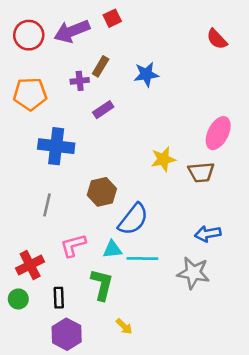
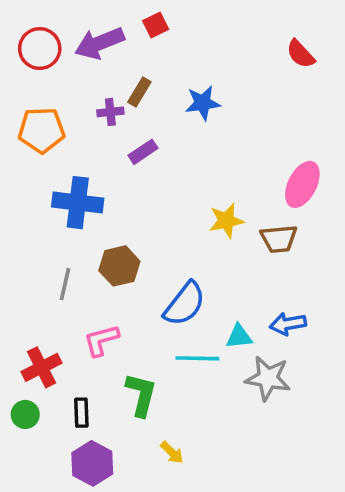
brown hexagon: (102, 192) -> (119, 266), moved
cyan triangle: (112, 249) -> (239, 337), moved

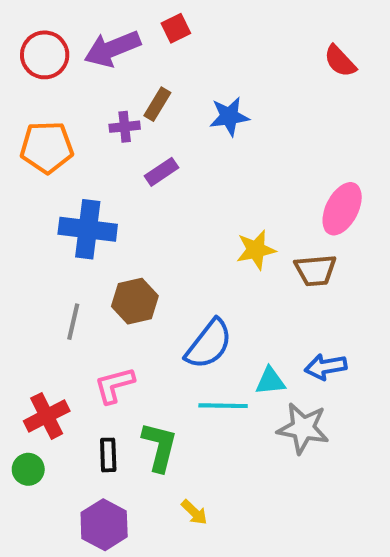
black rectangle: (81, 413) -> (108, 455), moved

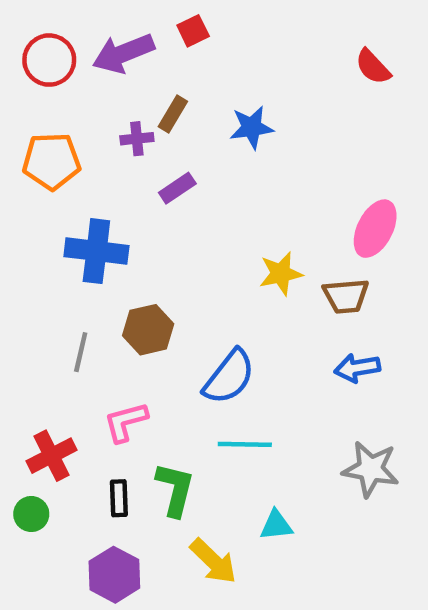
blue arrow: (326, 367) -> (357, 368), moved
cyan triangle: (270, 381) -> (276, 525), moved
gray star: (303, 428) -> (371, 469), moved
yellow arrow: (194, 512) -> (213, 561), size x1.6

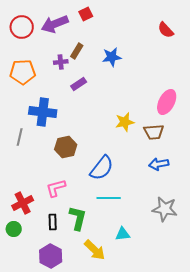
gray line: (81, 352) -> (20, 137), moved

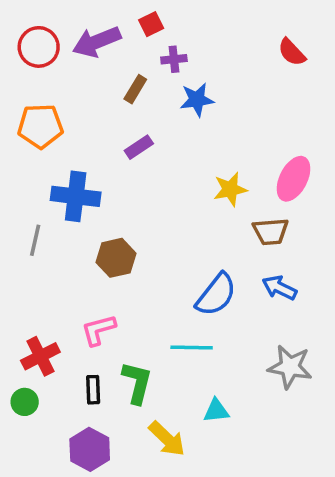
purple cross: (61, 62) -> (174, 59), moved
yellow star: (125, 122) -> (230, 189), moved
blue arrow: (159, 164) -> (279, 288), turned 36
blue semicircle: (102, 168) -> (216, 295), moved

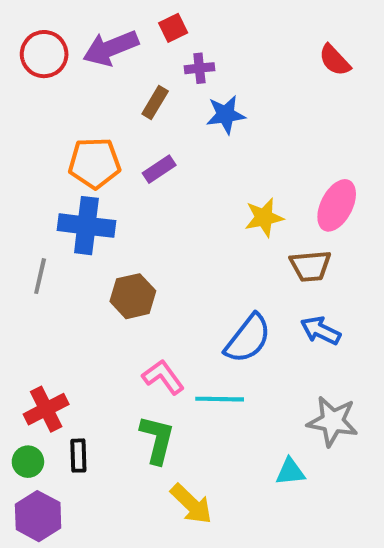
orange pentagon: (40, 126) -> (95, 163), moved
pink L-shape: (98, 330) -> (163, 377), moved, turned 69
black rectangle: (93, 390) -> (78, 456), moved
cyan triangle: (216, 411) -> (290, 472), moved
purple hexagon: (90, 449) -> (38, 516), moved

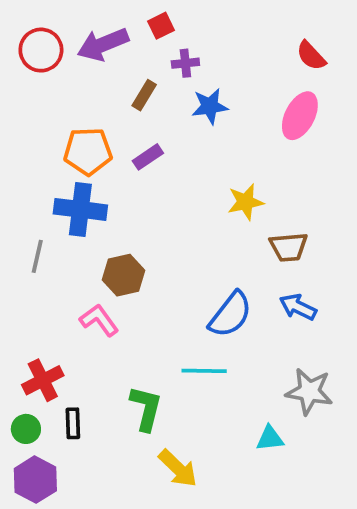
pink ellipse: (337, 205) -> (300, 116), moved
pink L-shape: (163, 377) -> (99, 320), moved

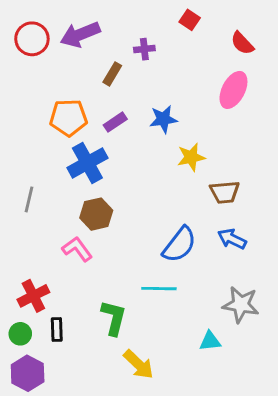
red square: (161, 26) -> (190, 20), moved, turned -30
blue star: (210, 106) -> (163, 119), moved
blue cross: (80, 209) -> (87, 163), moved, turned -36

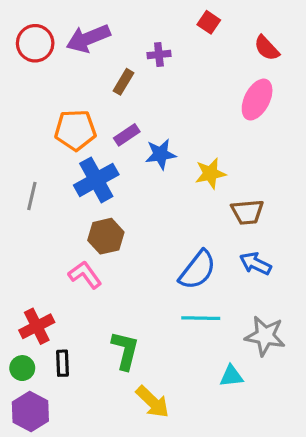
blue star: (163, 119) -> (161, 154), moved
gray line: (29, 199) -> (32, 196), moved
cyan line: (159, 289) -> (201, 318), moved

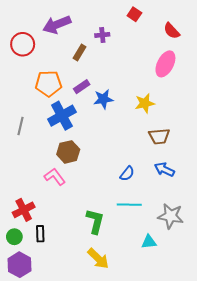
red circle: (35, 43) -> (23, 44), moved
yellow star: (210, 173) -> (145, 103), moved
blue semicircle: (198, 270) -> (127, 174), size x0.6
green L-shape: (125, 350) -> (95, 221), moved

